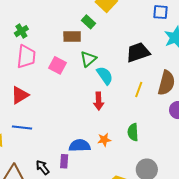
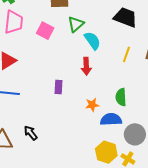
black trapezoid: (138, 52) -> (125, 17), turned 40
blue semicircle: (80, 146) -> (111, 119), moved
purple rectangle: (64, 161) -> (59, 87), moved

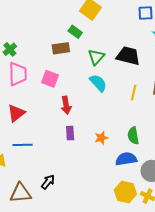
green triangle: (76, 24) -> (96, 57), moved
red arrow: (86, 66) -> (66, 105), moved
orange star: (92, 105) -> (101, 138), moved
black arrow: (31, 133) -> (48, 182), turned 84

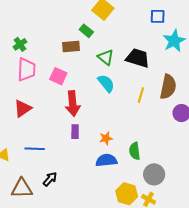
green triangle: (96, 57) -> (106, 57), turned -36
red arrow: (66, 105) -> (73, 104), size x1.4
green semicircle: (133, 136) -> (135, 151), moved
blue line: (23, 145) -> (35, 149), moved
blue semicircle: (126, 159) -> (106, 160), moved

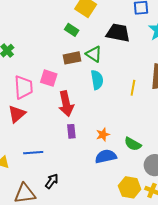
brown rectangle: (71, 46) -> (72, 58), moved
black trapezoid: (138, 58) -> (118, 33), moved
pink trapezoid: (26, 69) -> (23, 87), moved
cyan semicircle: (106, 83) -> (97, 80), turned 36
green semicircle: (135, 151) -> (133, 144), turned -48

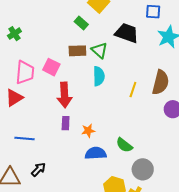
orange star: (103, 135) -> (88, 131), moved

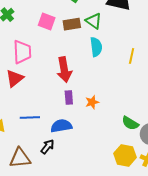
pink square: (51, 67) -> (47, 22), moved
green semicircle: (124, 145) -> (130, 123), moved
blue semicircle: (96, 153) -> (61, 126), moved

